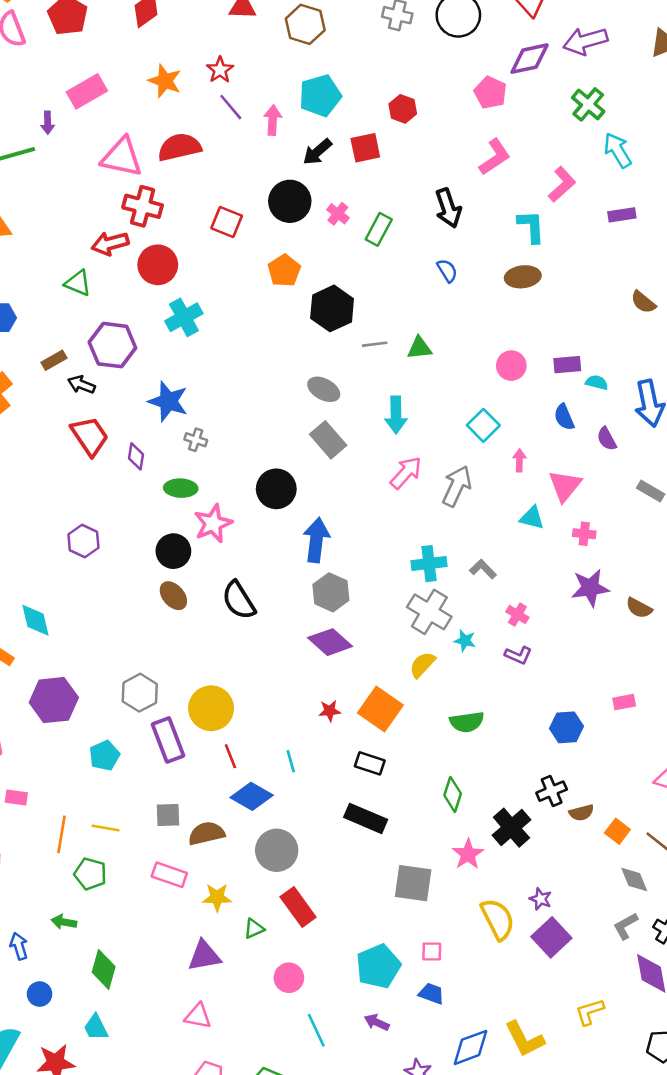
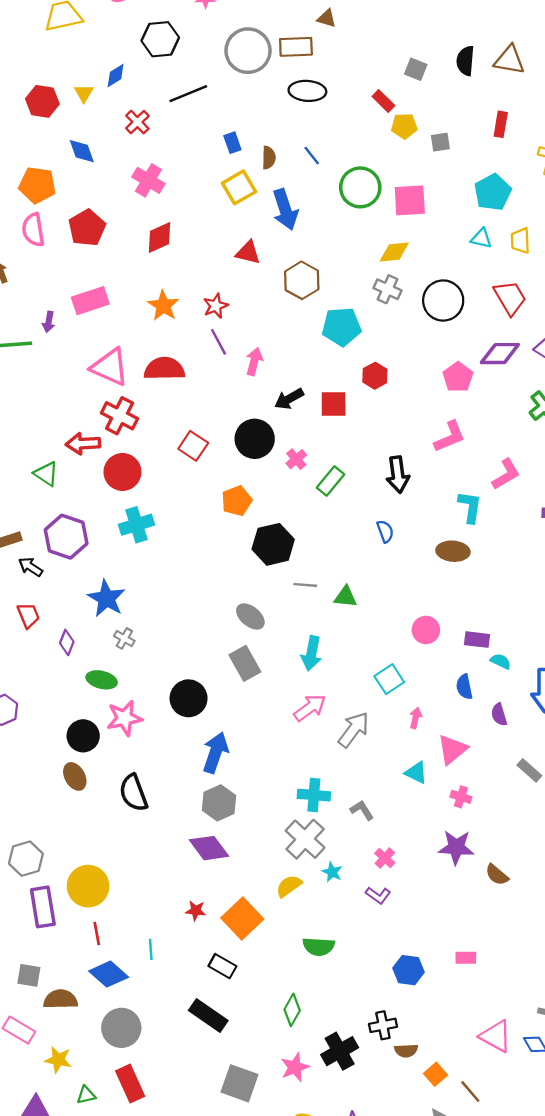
cyan pentagon: (320, 96) -> (342, 327), moved
red trapezoid: (90, 436) -> (28, 615), size x0.7

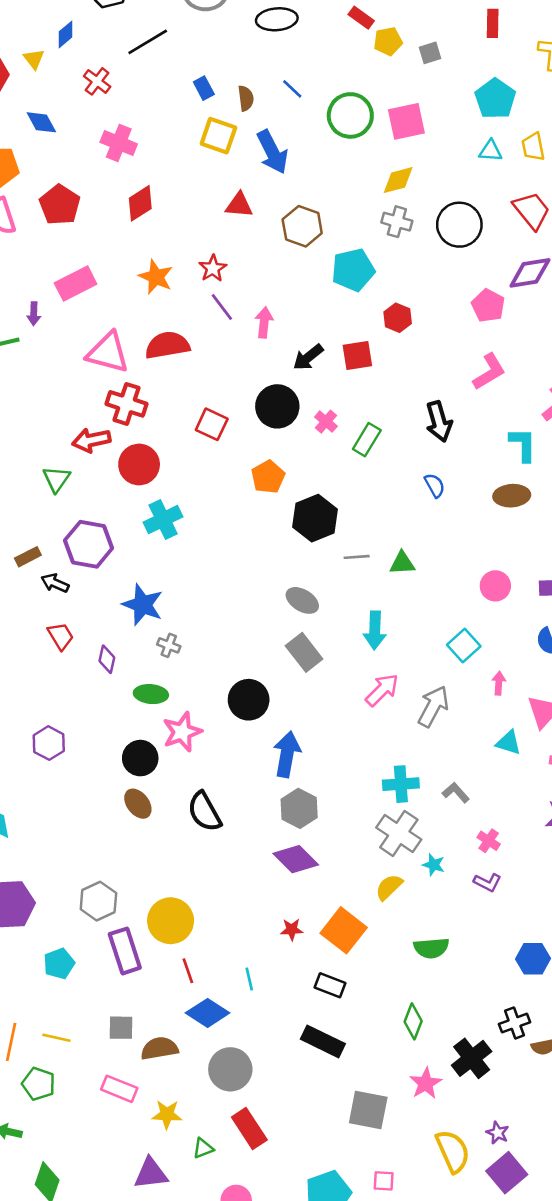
yellow square: (239, 187) -> (218, 136), turned -32
green triangle: (46, 474) -> (56, 479), turned 40

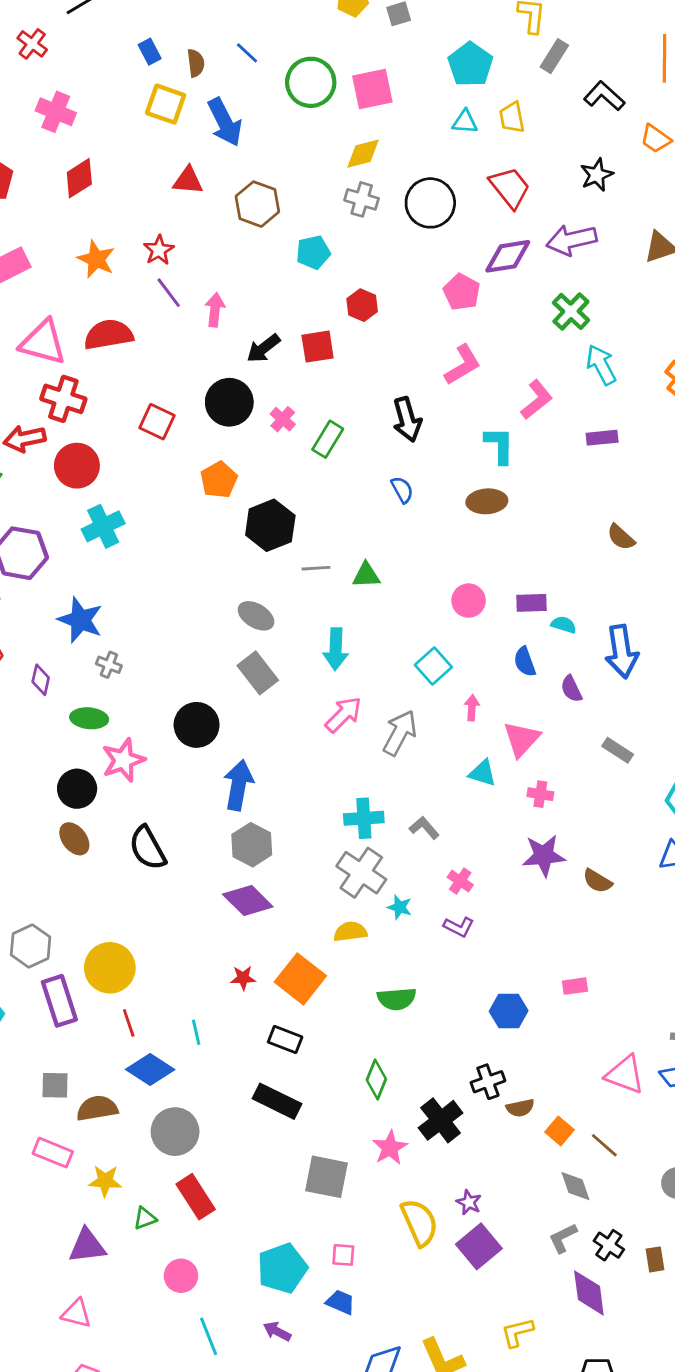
cyan pentagon: (353, 270) -> (313, 252), size x0.7
yellow semicircle: (389, 887) -> (350, 932), turned 36

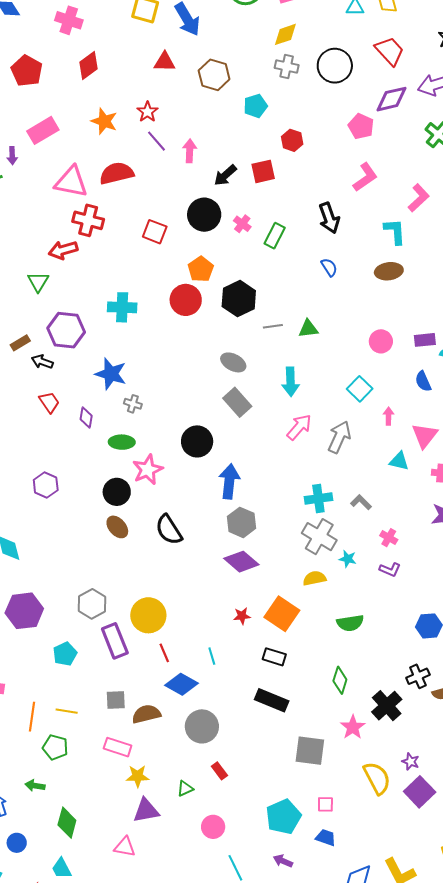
red circle: (77, 466) -> (186, 300), moved
cyan cross: (103, 526) -> (122, 307), turned 32
yellow star: (105, 1181) -> (138, 776), moved
red rectangle: (196, 1197) -> (219, 771), size x0.6
pink triangle: (76, 1313) -> (125, 847), moved

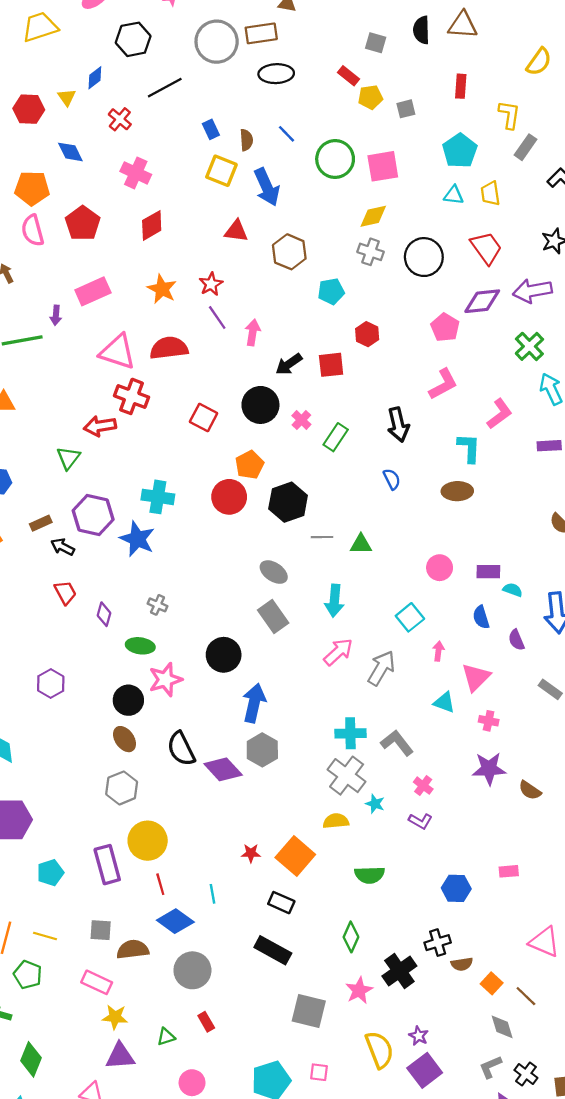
blue star: (111, 374) -> (137, 539), moved
gray L-shape: (361, 502) -> (397, 743), size x1.4
purple diamond: (241, 562) -> (223, 769), moved
gray hexagon: (92, 604) -> (122, 788), moved

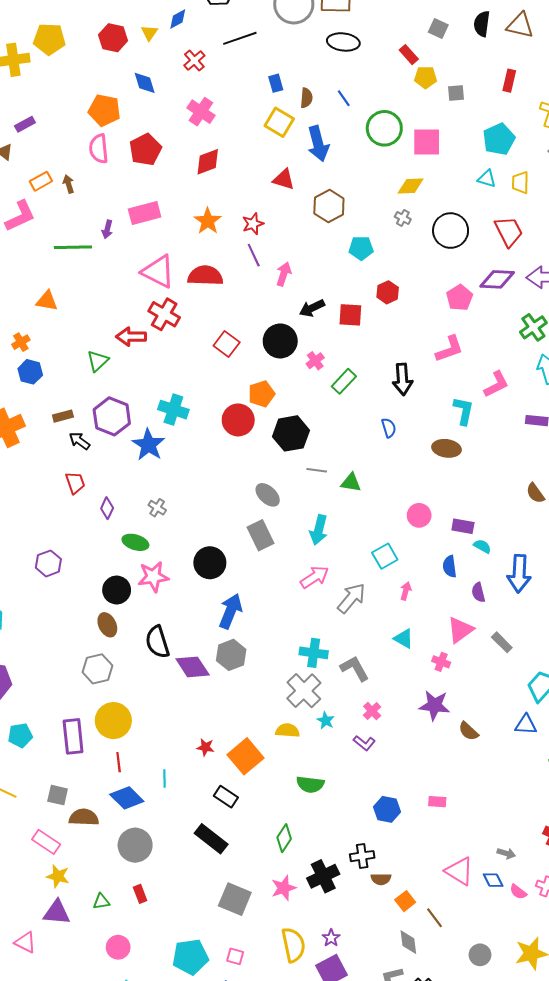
gray cross: (371, 252) -> (403, 218), size x0.7
pink triangle: (476, 677) -> (460, 630), moved

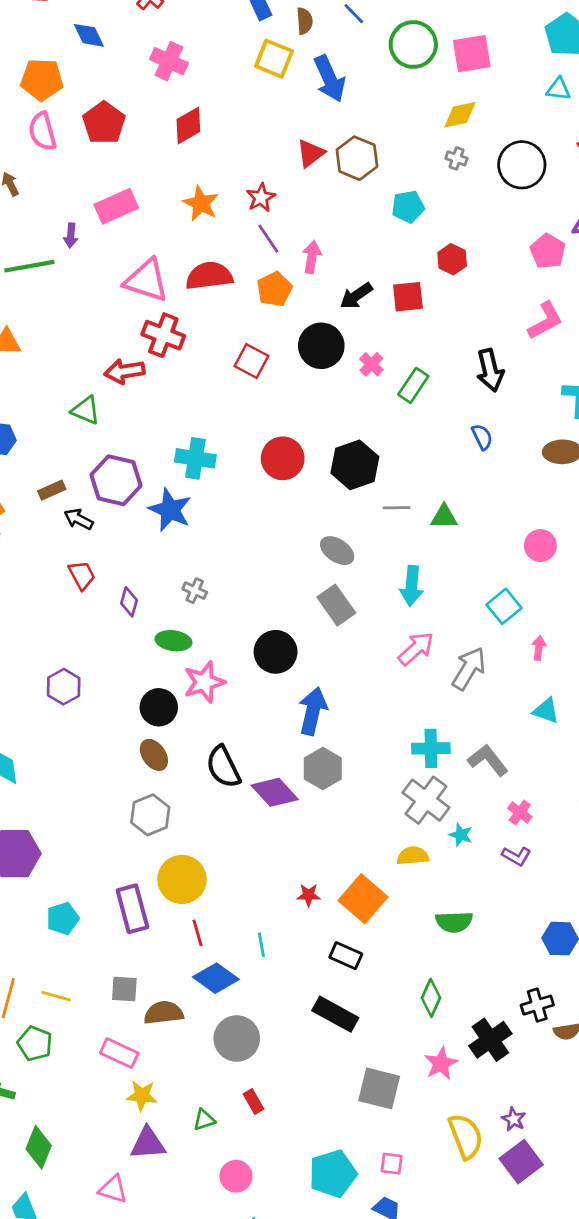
red triangle: (284, 179) -> (311, 153), moved, turned -45
green triangle: (98, 361) -> (86, 410), turned -45
orange pentagon: (261, 394) -> (274, 289), moved

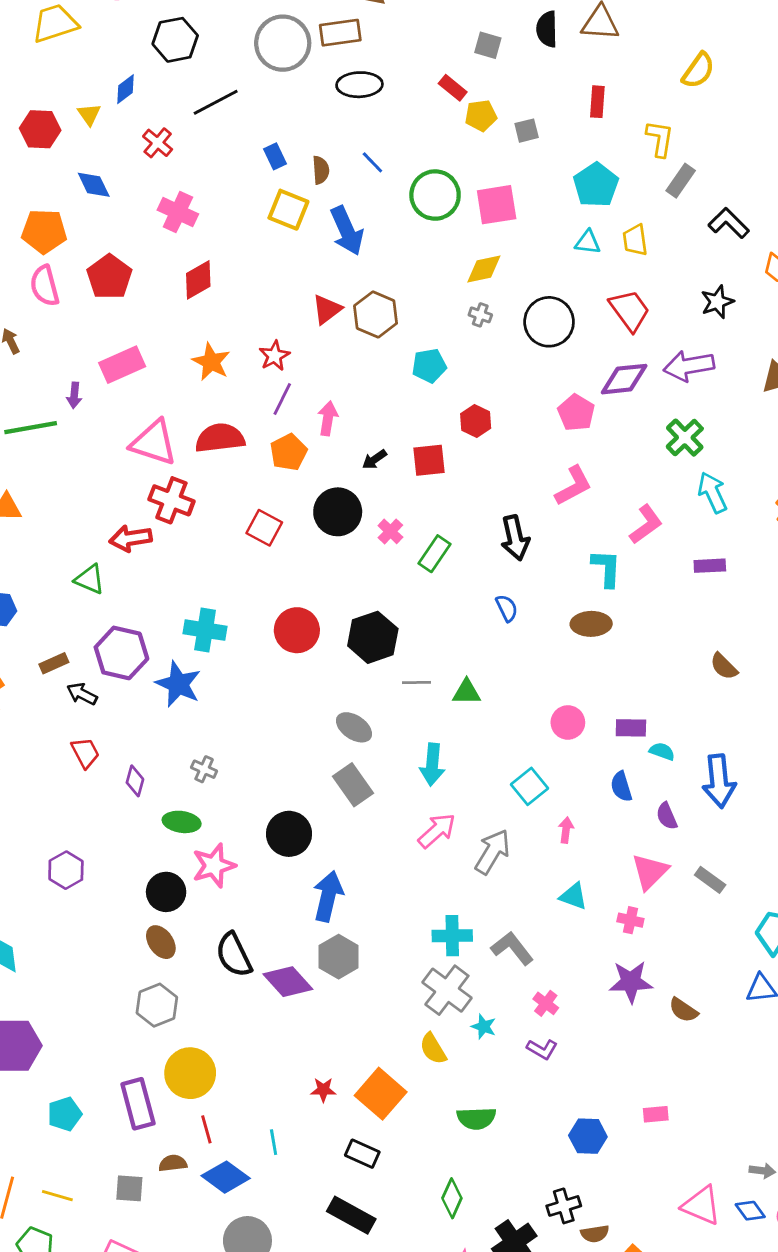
purple line: (268, 239) -> (282, 399), turned 60
black arrow: (356, 296) -> (374, 459), size x0.7
yellow semicircle: (413, 856) -> (433, 1049), turned -116
brown semicircle: (164, 1013) -> (173, 1163), moved, size x0.7

